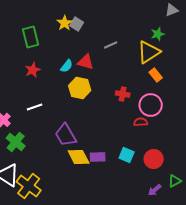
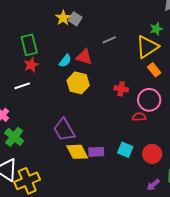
green rectangle: (31, 37) -> (29, 45), moved
white line: (35, 107) -> (22, 86), moved
yellow cross: (29, 186) -> (27, 181), turned 30

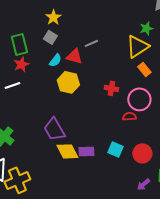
gray square: (75, 19) -> (50, 37), moved
gray line: (109, 40) -> (91, 43), moved

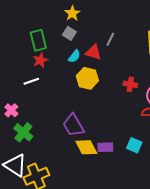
gray line: (91, 43) -> (110, 39), turned -40

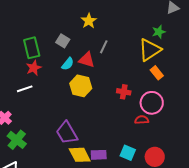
yellow star: (72, 13) -> (89, 21), moved

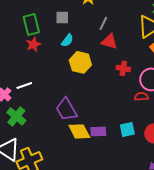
gray square: (63, 41) -> (62, 17), turned -32
red triangle: (87, 60) -> (109, 41), moved
white line: (25, 89) -> (24, 85), moved
cyan square: (128, 153) -> (127, 129), turned -35

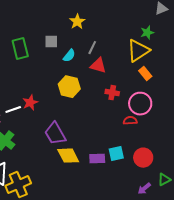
cyan semicircle: (67, 40) -> (69, 56), moved
red star: (33, 44) -> (30, 103), moved
purple rectangle: (98, 131) -> (97, 159), moved

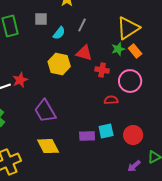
green star: (147, 33) -> (118, 49), moved
red triangle: (98, 66) -> (84, 53), moved
red semicircle: (130, 121) -> (111, 100), moved
yellow diamond: (68, 156) -> (48, 146), moved

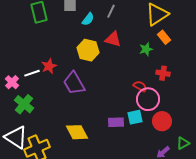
green star: (118, 49) -> (146, 49), moved
red cross: (102, 70) -> (163, 73), moved
pink circle: (130, 81) -> (148, 99), moved
red semicircle: (111, 100) -> (140, 86), turned 32
purple trapezoid: (45, 111) -> (74, 83), moved

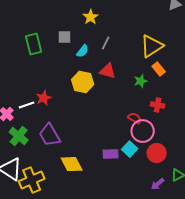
purple trapezoid: (74, 83) -> (50, 135), moved
cyan square: (135, 117) -> (130, 149), turned -35

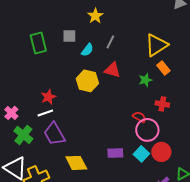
white line: (27, 105) -> (45, 113), moved
cyan square: (130, 149) -> (141, 154), moved

